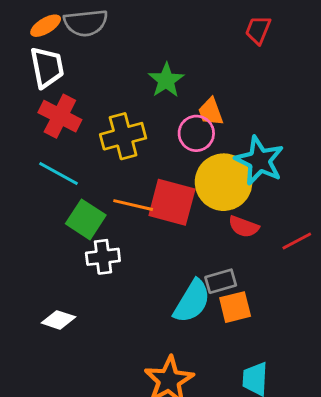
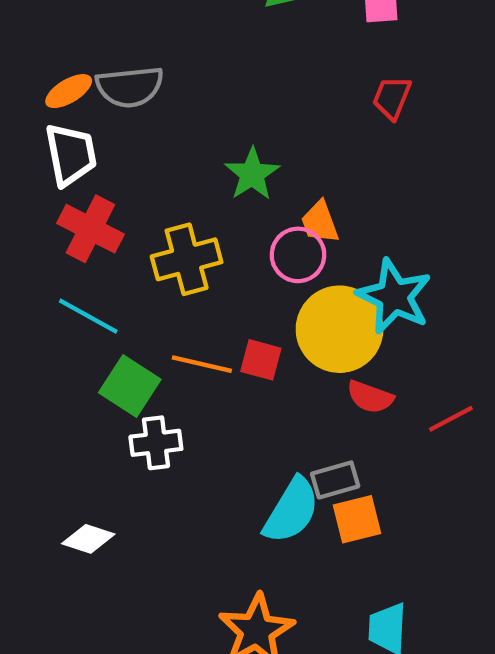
red square: (172, 202) -> (261, 360), size x0.6

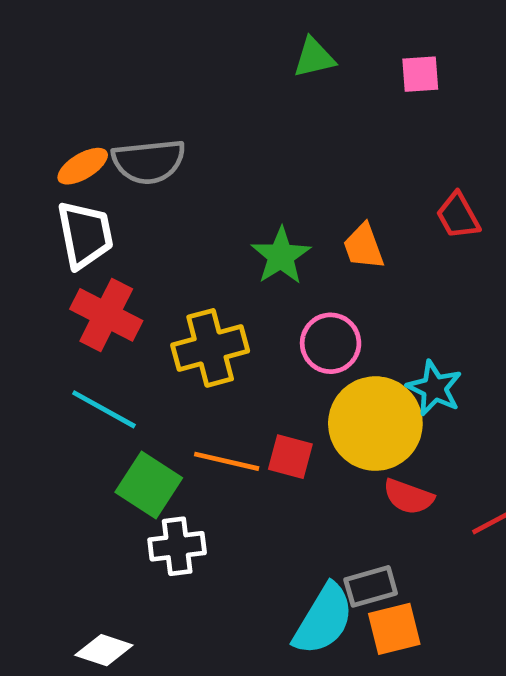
red trapezoid: (392, 98) -> (458, 216), moved, turned -51
orange trapezoid: (320, 222) -> (364, 246), moved
cyan star: (394, 296) -> (434, 388), size x0.7

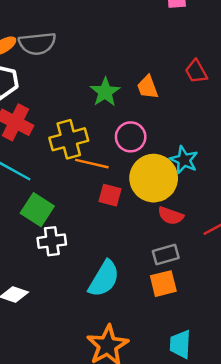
orange line: (227, 461) -> (92, 164), moved
gray rectangle: (371, 586) -> (166, 254), moved
cyan semicircle: (323, 619) -> (104, 279), moved

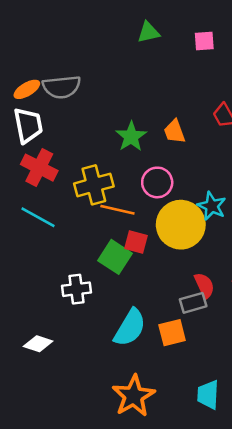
green square: (37, 210) -> (115, 257), moved
red semicircle: (171, 216) -> (204, 285), moved, turned -135
orange square: (163, 284) -> (172, 333), moved

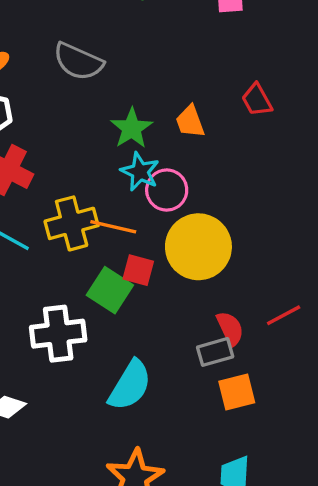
gray semicircle: (62, 87) -> (78, 61), moved, turned 30
yellow cross: (94, 185) -> (72, 223), moved
cyan star: (212, 206) -> (140, 172), moved
white cross: (76, 289) -> (58, 334), size x1.4
orange square: (172, 333) -> (237, 392), moved

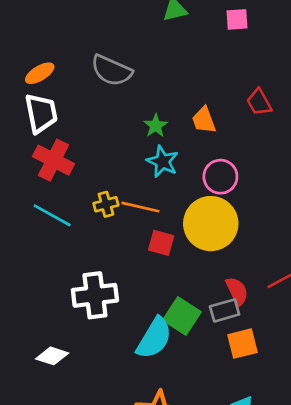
green star: (132, 128) -> (156, 126), size x0.7
pink circle: (167, 190) -> (220, 177), moved
yellow cross: (72, 223) -> (106, 204), size x0.6
green square: (110, 290) -> (182, 316), moved

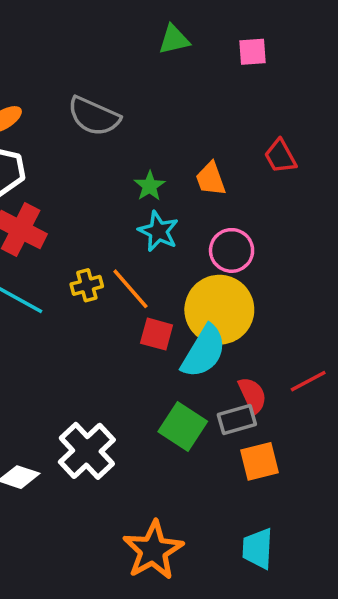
orange line: (140, 207) -> (130, 289), turned 36
white cross: (95, 295) -> (87, 451), moved, turned -36
cyan semicircle: (154, 338) -> (204, 352), moved

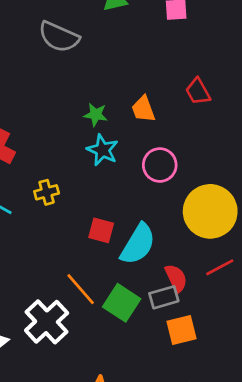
gray semicircle: (94, 116) -> (59, 37), moved
green star: (150, 186) -> (96, 115), turned -30
orange line: (130, 289) -> (81, 289), moved
yellow circle: (219, 310) -> (210, 211), moved

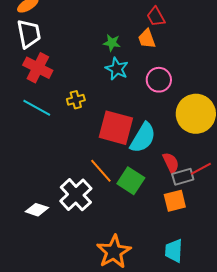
red trapezoid: (198, 91) -> (156, 17), moved
red square: (101, 230) -> (116, 128), size x1.8
red line: (220, 267) -> (201, 169), moved
gray rectangle: (164, 297) -> (183, 177), moved

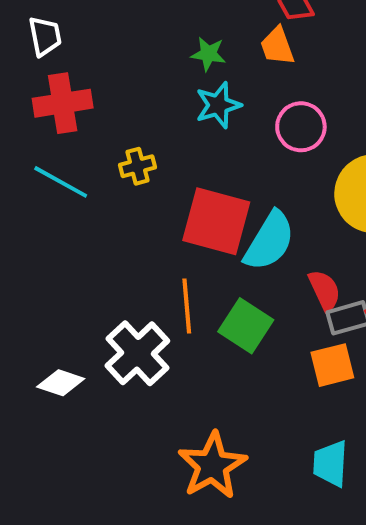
white trapezoid: (29, 34) -> (45, 36), size x0.7
red cross: (38, 68) -> (63, 103), turned -36
cyan star: (117, 69) -> (218, 105), turned 30
orange line: (101, 171) -> (187, 306), turned 36

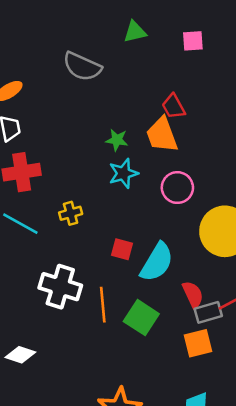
orange trapezoid: (277, 46) -> (162, 135), size x1.4
red square: (216, 221) -> (122, 249), size x0.5
white cross: (137, 353) -> (60, 287), moved, turned -30

